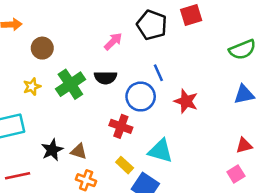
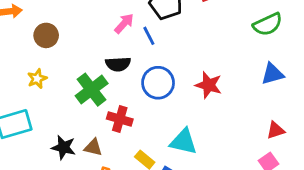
blue line: (158, 73) -> (149, 36), moved
green cross: (70, 84) -> (92, 90), moved
red cross: (121, 126) -> (120, 119), moved
black star: (52, 150) -> (64, 147), turned -30

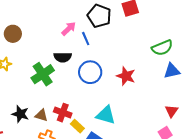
green semicircle: (268, 24) -> (162, 48), moved
red cross: (120, 119) -> (63, 113), moved
red triangle: (276, 130) -> (172, 111), turned -40

